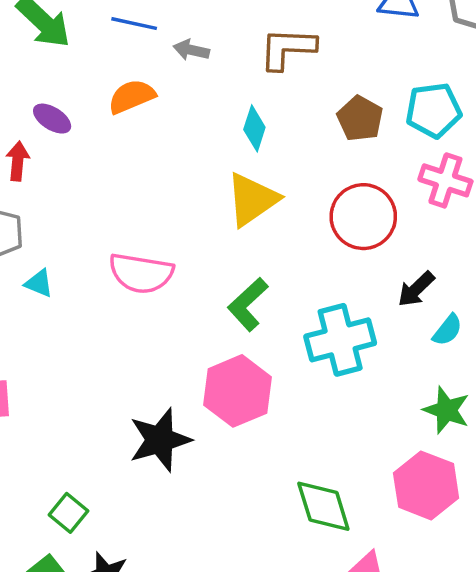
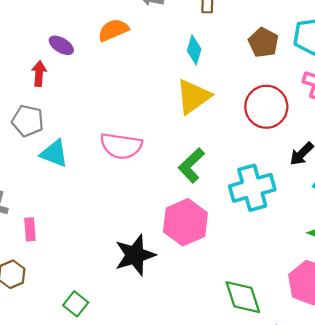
cyan triangle: (39, 283) -> (54, 154), size x1.5

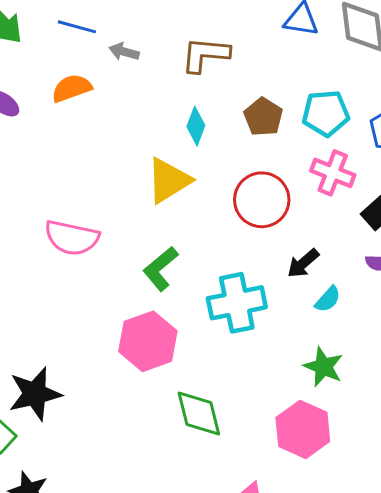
cyan diamond: (194, 50) -> (196, 126), moved
black star: (135, 255) -> (35, 394), moved
green diamond: (243, 297) -> (199, 413), moved

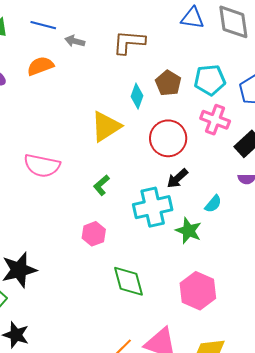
cyan diamond: (196, 126) -> (137, 96), moved
black arrow: (303, 263) -> (177, 178), moved
green L-shape: (160, 269) -> (101, 185), size x0.7
pink hexagon: (148, 341) -> (94, 234), size x0.6
green star: (323, 367) -> (189, 231), moved

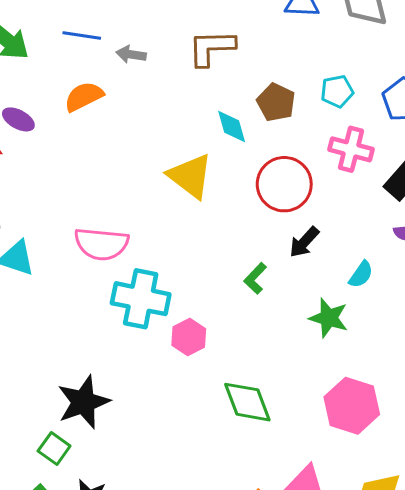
cyan pentagon: (210, 80) -> (337, 91), size x0.7
cyan diamond: (137, 96) -> (232, 127), turned -30
yellow triangle: (106, 126) -> (190, 176), turned -44
green L-shape: (101, 185) -> (255, 278), moved
cyan cross: (153, 207) -> (141, 299), moved, turned 30

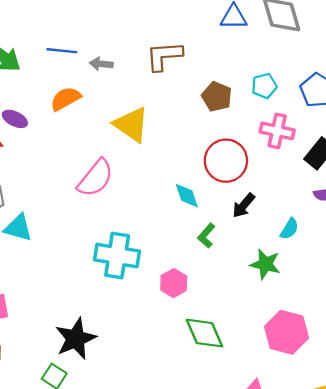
cyan diamond: (232, 127) -> (187, 196), moved
yellow triangle: (190, 176) -> (131, 125), moved
pink semicircle: (101, 244) -> (95, 178), moved, turned -54
pink hexagon: (189, 337) -> (174, 283), moved

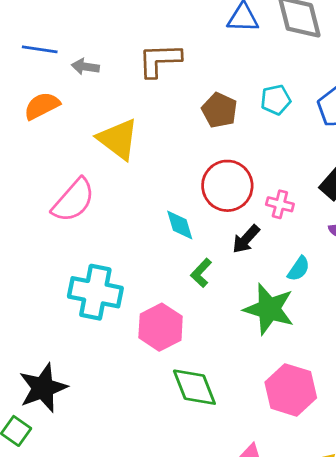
pink cross: (277, 131) -> (280, 204), moved, size x0.7
green star: (265, 264) -> (269, 309), size x1.4
pink hexagon: (174, 283) -> (161, 327), size x1.4

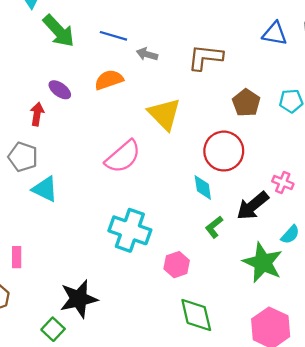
red circle: (227, 186) -> (224, 151), moved
black arrow: (246, 239) -> (253, 206), size x1.4
pink hexagon: (161, 327) -> (177, 265), size x0.7

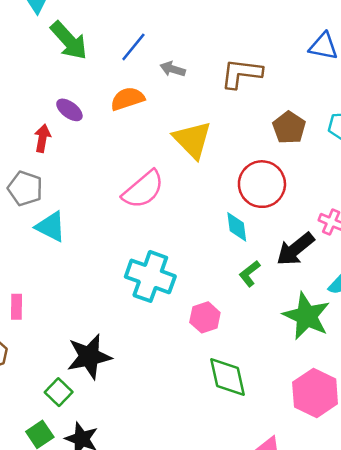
blue line: (113, 36) -> (133, 47), turned -68

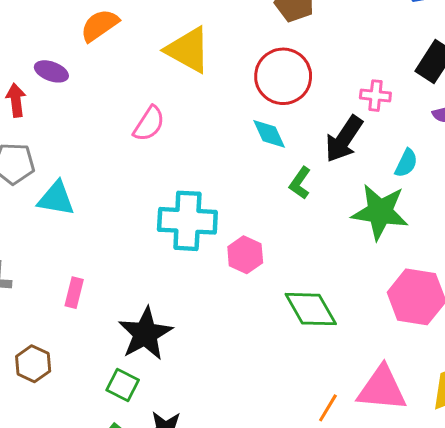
purple ellipse: (69, 110) -> (51, 71), moved
pink semicircle: (143, 189) -> (149, 124), size x0.7
pink rectangle: (16, 307) -> (74, 293), moved, turned 30
pink hexagon: (205, 317) -> (245, 255), moved

